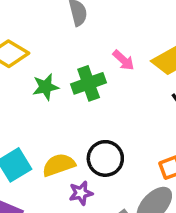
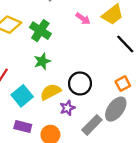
green cross: (89, 83) -> (40, 31), moved, turned -30
green star: (46, 87) -> (42, 61), moved

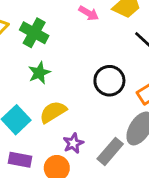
black circle: (80, 83) -> (109, 81), moved
purple star: (67, 108) -> (73, 143), moved

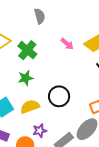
black circle: (109, 81) -> (59, 96), moved

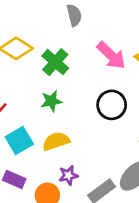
pink arrow: (67, 44) -> (111, 55), size x1.6
black circle: (59, 96) -> (112, 105), moved

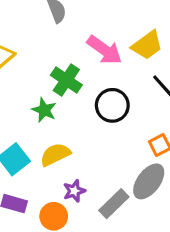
green cross: (55, 62) -> (66, 80), moved
green star: (51, 101) -> (44, 110), turned -30

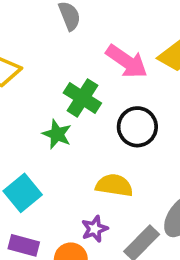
yellow semicircle: (55, 154) -> (114, 185), moved, turned 36

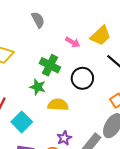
pink arrow: (127, 61) -> (73, 42), size x0.6
yellow semicircle: (114, 185) -> (58, 105), moved

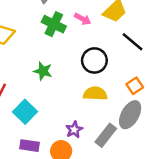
green cross: (50, 65) -> (54, 24), moved
yellow semicircle: (58, 105) -> (95, 94), moved

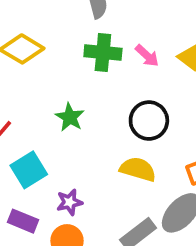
green cross: (54, 24) -> (103, 53), turned -35
purple star: (74, 130) -> (69, 202), moved

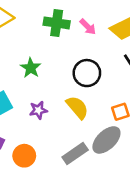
yellow semicircle: (138, 169) -> (77, 107), turned 30
purple star: (69, 202) -> (38, 110), moved

